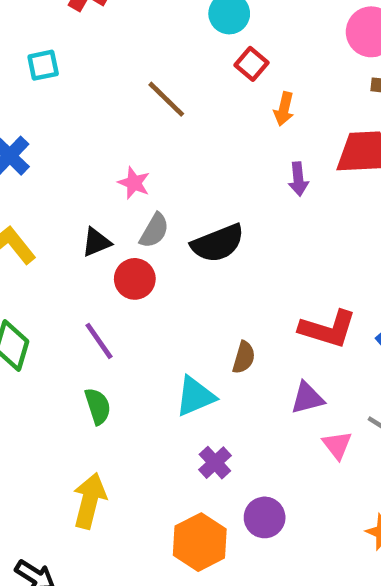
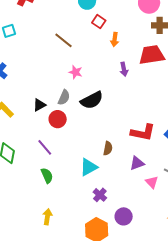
pink star: (134, 183) -> (76, 72), moved
yellow arrow: (89, 501) -> (47, 217), size x0.7

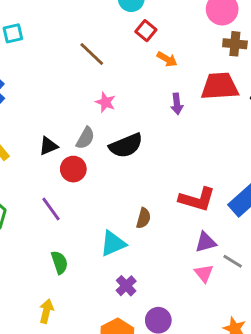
orange arrow: (115, 40) -> (167, 59), turned -72
purple triangle: (137, 163) -> (206, 242), moved
green semicircle: (47, 176) -> (59, 262), moved

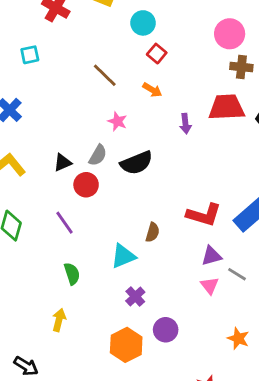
orange arrow: (167, 59) -> (152, 90), moved

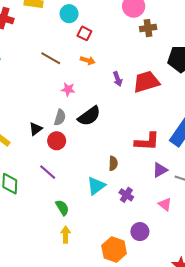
red trapezoid: (226, 107) -> (146, 82), moved
pink triangle: (210, 285) -> (165, 204), moved
purple cross: (135, 296) -> (126, 195), moved
yellow arrow: (59, 320) -> (66, 235), moved

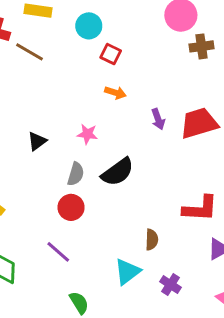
brown line: (51, 58) -> (29, 52), moved
black triangle: (36, 129) -> (37, 141), moved

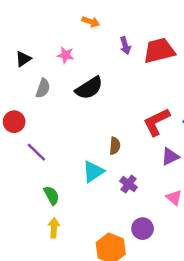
gray semicircle: (76, 174) -> (43, 88), moved
red circle: (71, 207) -> (14, 122), moved
red L-shape: (200, 209) -> (156, 122), turned 148

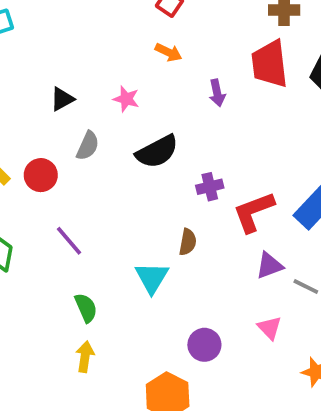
red trapezoid: (159, 51) -> (270, 64), moved, turned -88
red circle: (14, 122) -> (41, 175), moved
cyan triangle: (93, 172) -> (152, 278), turned -30
purple cross: (129, 184) -> (210, 187), moved, turned 35
purple circle: (143, 229) -> (204, 345), moved

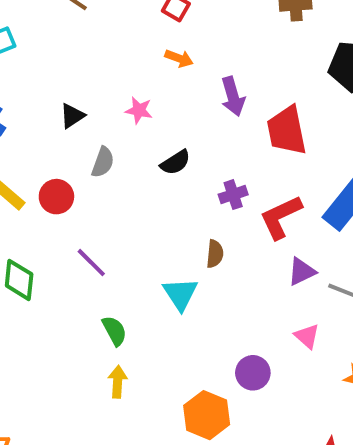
red trapezoid: (270, 64) -> (287, 130), moved
purple arrow: (217, 93) -> (233, 96), size x1.4
black semicircle: (157, 152) -> (175, 162), size x0.7
purple circle: (204, 345) -> (253, 373), moved

